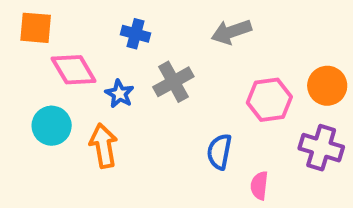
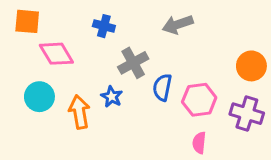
blue star: (120, 94) -> (112, 97), moved
pink hexagon: (269, 100) -> (199, 100), moved
blue semicircle: (219, 152) -> (162, 87), moved

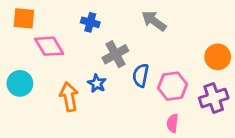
gray arrow: (178, 24) -> (154, 21), turned 55
cyan circle: (39, 97) -> (20, 83), moved
purple cross: (247, 114) -> (214, 98), turned -36

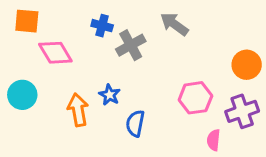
gray cross: (115, 54) -> (131, 45), moved
blue semicircle: (141, 75) -> (135, 123), moved
pink semicircle: (173, 123) -> (213, 140), moved

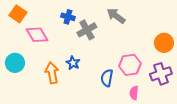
orange square: (27, 21) -> (18, 14), turned 30
blue semicircle: (135, 123) -> (107, 78), moved
pink semicircle: (213, 140) -> (134, 93), moved

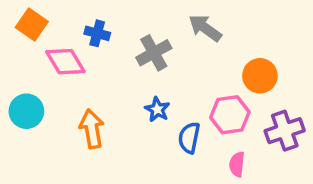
blue cross: (68, 17) -> (97, 33), moved
orange circle: (164, 43) -> (260, 76), moved
blue star: (73, 63) -> (157, 109), moved

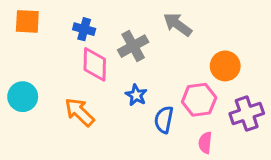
orange square: (32, 25) -> (27, 21), turned -32
pink diamond: (65, 62) -> (95, 64), moved, turned 32
orange arrow: (92, 129) -> (79, 112), turned -36

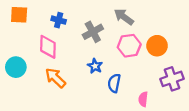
pink diamond: (95, 64) -> (48, 47), moved
pink hexagon: (199, 100) -> (129, 46), moved

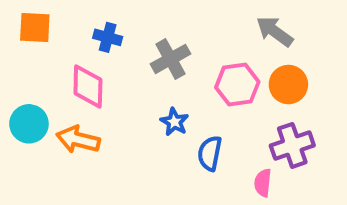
gray arrow: (124, 17) -> (275, 31), moved
orange arrow: (55, 78) -> (78, 140), moved, turned -30
purple cross: (172, 79) -> (292, 145), moved

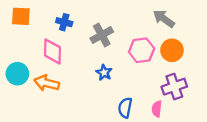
blue semicircle: (210, 153) -> (125, 108), moved

